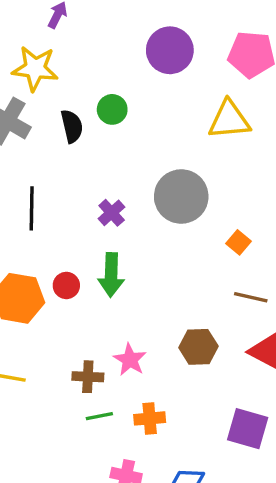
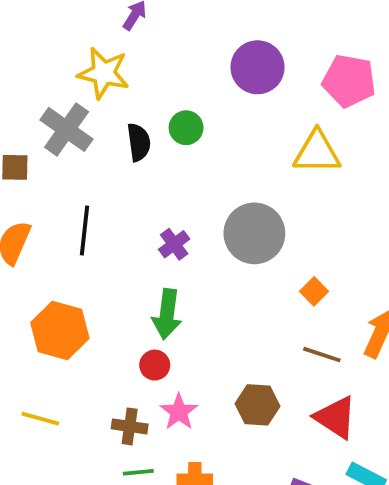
red circle: (66, 285) -> (155, 365), moved

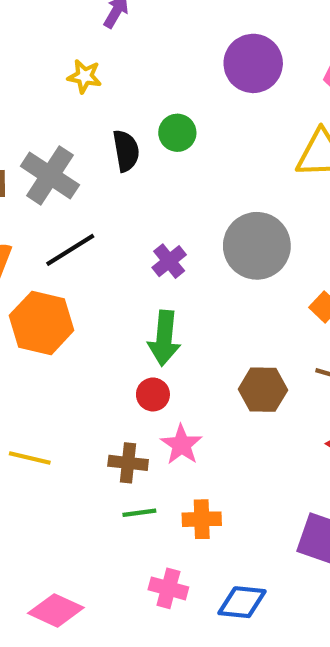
yellow star: (104, 73) -> (84, 76), size x0.6
gray cross: (67, 129) -> (50, 175), moved
black line: (84, 231) -> (70, 250), turned 54
orange hexagon: (60, 331) -> (42, 323), moved
brown hexagon: (258, 405) -> (263, 390), moved

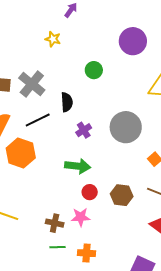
black semicircle: (126, 151) -> (67, 102), moved
green arrow: (164, 338) -> (78, 166), turned -95
red circle: (153, 394) -> (90, 192), moved
pink star: (181, 445) -> (81, 217), turned 30

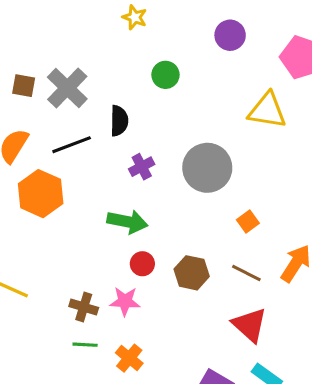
yellow star: (53, 39) -> (135, 17), moved
purple circle: (133, 41) -> (230, 35), size x0.7
orange cross: (87, 253) -> (129, 358), turned 30

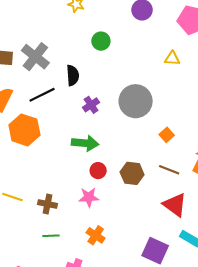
yellow triangle: (267, 111) -> (172, 58), size x0.6
brown cross: (84, 307) -> (47, 204), moved
green line: (85, 345) -> (51, 236), moved

